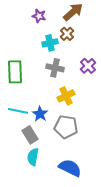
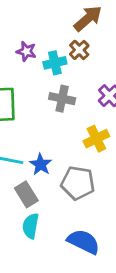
purple star: (39, 16) -> (26, 51), moved
yellow cross: (66, 96) -> (96, 139), moved

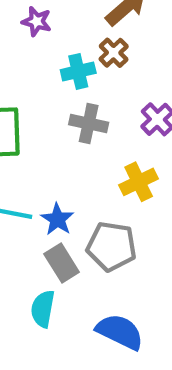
purple star: (26, 51) -> (37, 21), moved
gray rectangle: (26, 194) -> (62, 263), moved

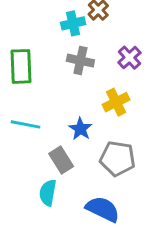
blue star: (57, 219) -> (80, 129), moved
gray pentagon: (112, 246) -> (118, 159), moved

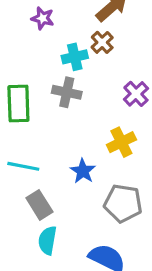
gray cross: (80, 61) -> (67, 92), moved
gray rectangle: (61, 160) -> (39, 205), moved

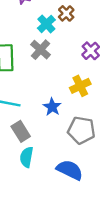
cyan cross: (75, 57) -> (46, 24), turned -30
gray cross: (67, 92) -> (41, 50), turned 30

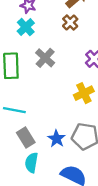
cyan cross: (46, 24) -> (26, 27), moved
blue star: (52, 107) -> (57, 139), moved

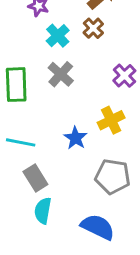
cyan cross: (26, 27) -> (58, 36), moved
blue star: (57, 139) -> (76, 138), moved

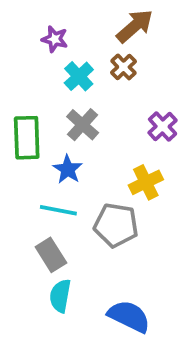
blue star: (76, 138) -> (68, 169), moved
cyan line: (21, 142) -> (58, 210), moved
gray pentagon: (113, 177) -> (116, 225), moved

